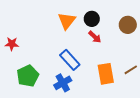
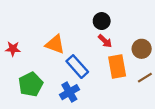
orange triangle: (67, 21) -> (55, 44), moved, turned -48
brown circle: (128, 25) -> (142, 49), moved
orange rectangle: (106, 74) -> (117, 67), moved

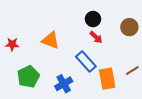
brown circle: (142, 49) -> (129, 27), moved
blue rectangle: (77, 67) -> (86, 61), moved
orange rectangle: (117, 67) -> (107, 79), moved

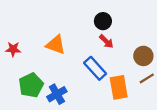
brown circle: (129, 27) -> (143, 56), moved
blue cross: (64, 84) -> (57, 94), moved

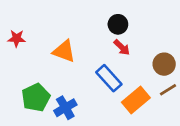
red star: (13, 49) -> (17, 38), moved
orange rectangle: (119, 87) -> (136, 100), turned 60

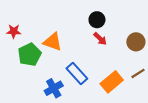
brown circle: (164, 64) -> (136, 42), moved
blue rectangle: (109, 78) -> (77, 73), moved
green pentagon: (36, 97) -> (29, 55), moved

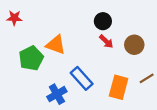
red star: (14, 31) -> (14, 18), moved
brown circle: (136, 42) -> (134, 45), moved
orange rectangle: (112, 82) -> (119, 87), turned -35

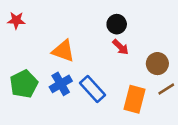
brown circle: (134, 45) -> (157, 64), moved
green pentagon: (31, 58) -> (24, 84), moved
blue cross: (57, 94) -> (61, 84), moved

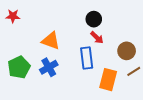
blue rectangle: (93, 89) -> (87, 58), moved, turned 35

